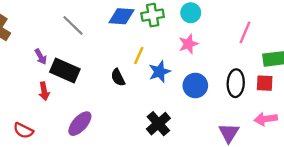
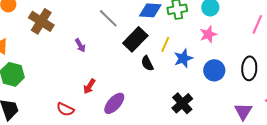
black rectangle: (65, 70) -> (135, 39), moved, turned -70
red arrow: (44, 91) -> (89, 86), moved, turned 42

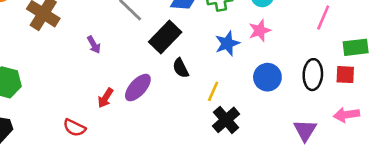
yellow line: (165, 44) -> (213, 91), moved
blue star: (183, 58) -> (227, 43), moved
purple ellipse: (114, 103) -> (138, 88), moved

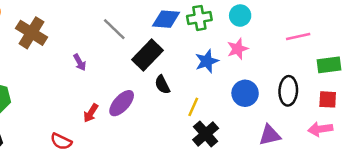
pink line: (323, 18) -> (298, 36), turned 55
red square: (345, 75) -> (328, 99), moved
purple triangle: (305, 130) -> (270, 135), moved, turned 45

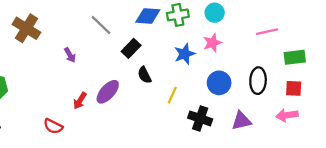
black rectangle: (148, 55) -> (131, 48), size x0.7
black cross: (206, 134) -> (200, 118), moved, turned -30

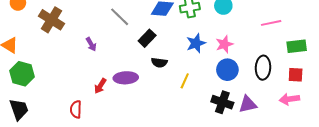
pink star: (212, 43) -> (224, 44), moved
black semicircle: (144, 75) -> (159, 63), turned -56
purple ellipse: (108, 92) -> (126, 78), turned 45
black cross: (200, 118) -> (222, 102), moved
red semicircle: (53, 126) -> (76, 109), turned 66

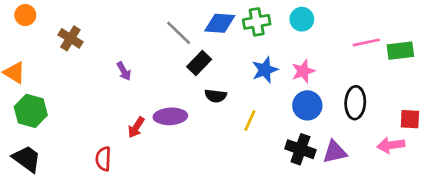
gray line: (120, 17) -> (179, 33), moved
brown cross: (51, 20) -> (70, 38), size x0.7
green rectangle: (297, 46) -> (400, 51), moved
red square: (296, 75) -> (410, 119), moved
black trapezoid: (19, 109) -> (27, 159), turned -35

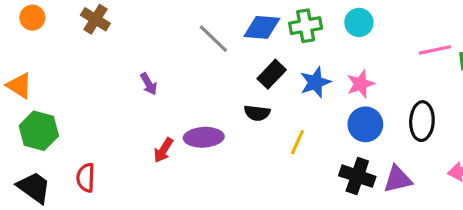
brown cross: (70, 38) -> (95, 19), moved
black rectangle: (199, 63) -> (272, 74), moved
red semicircle: (103, 159) -> (86, 178), moved

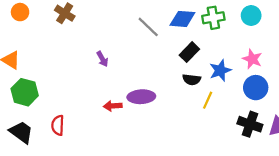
blue star: (315, 82) -> (220, 70), moved
pink star: (361, 84) -> (252, 59), turned -30
black semicircle: (257, 113) -> (192, 80), moved
red arrow: (163, 150) -> (113, 106), turned 54

